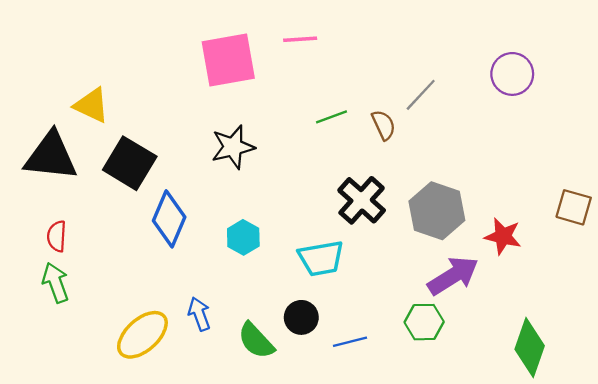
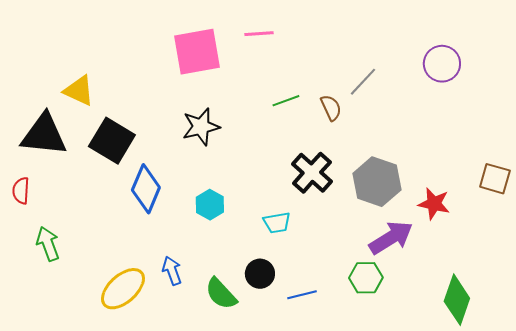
red semicircle: (57, 236) -> (21, 191), moved
cyan trapezoid: (321, 258) -> (277, 223), size x0.7

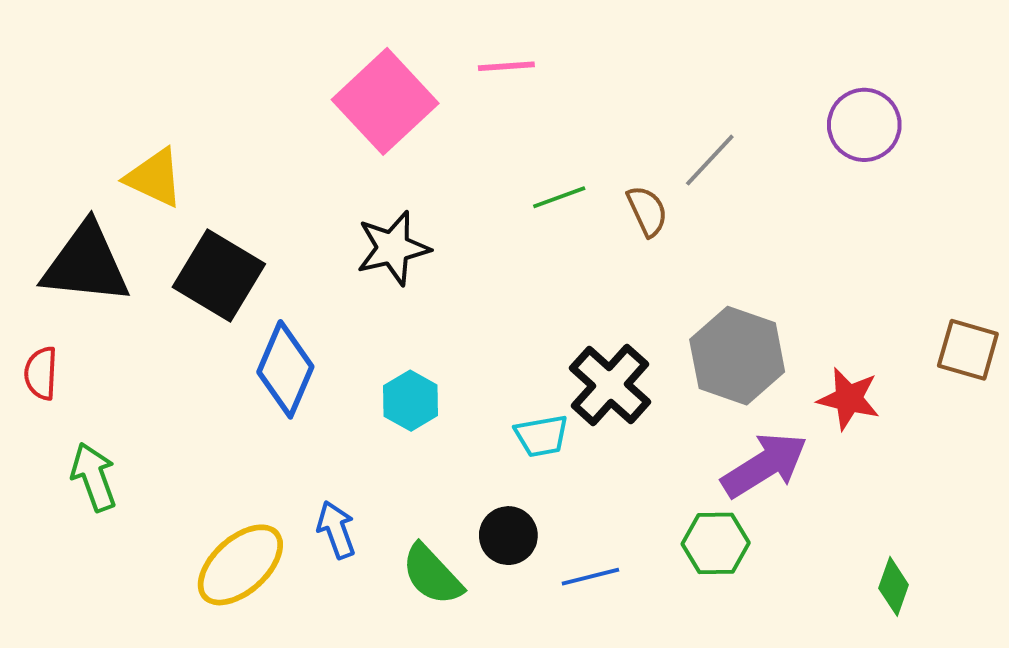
pink square: (197, 52) -> (385, 101), turned -33
black cross: (312, 173) -> (610, 385), moved
green diamond: (457, 300) -> (894, 586), size x0.6

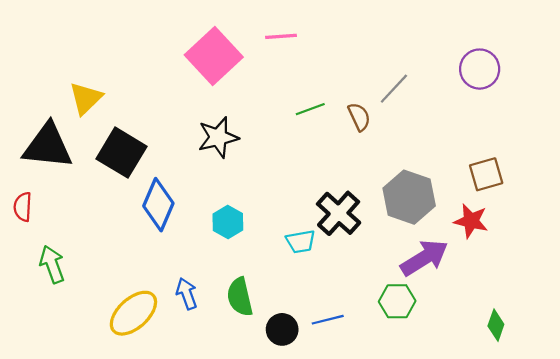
yellow triangle: (154, 178) -> (86, 98), turned 51
brown square: (968, 350) -> (486, 174), moved, turned -32
black circle: (508, 536) -> (282, 329), moved
green semicircle: (432, 575) -> (240, 297), moved, turned 30

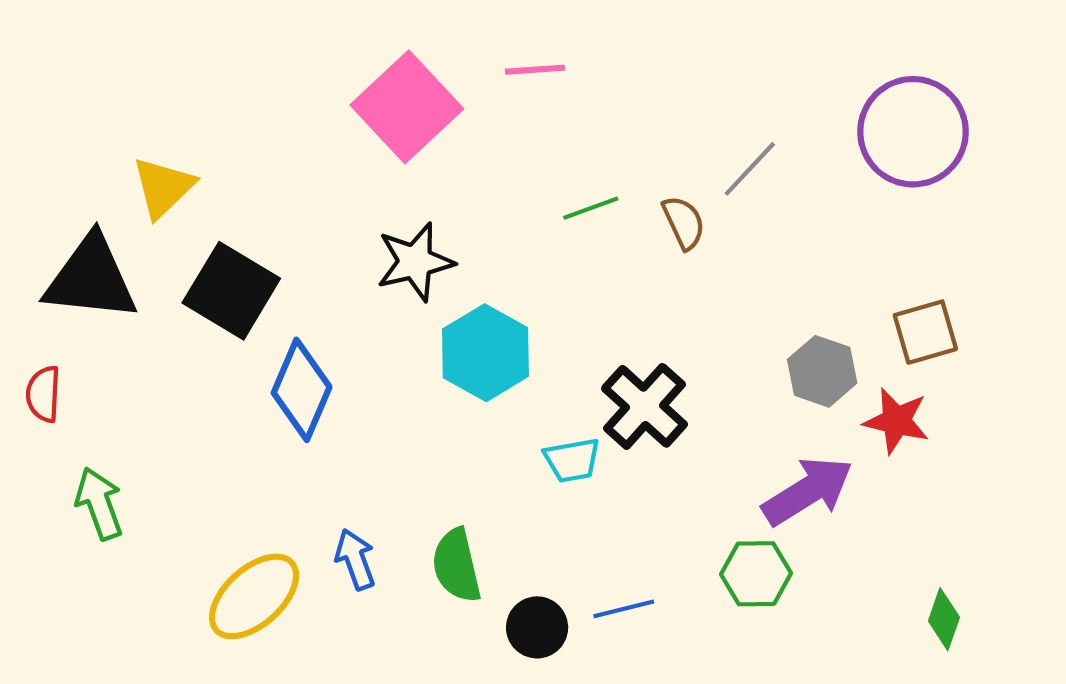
purple circle: (480, 69) -> (913, 132), size x1.4
gray hexagon: (409, 197) -> (822, 371), moved, size x0.7
cyan hexagon: (228, 222) -> (485, 353), moved, size x1.5

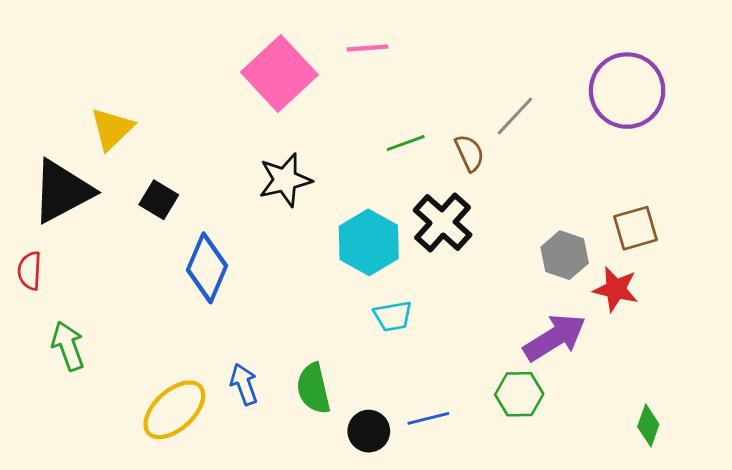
black triangle: (91, 278) -> (62, 191), turned -34
black square: (231, 291) -> (159, 200), size x0.6
cyan hexagon: (485, 353) -> (369, 242), moved
black cross: (644, 406) -> (443, 222), moved

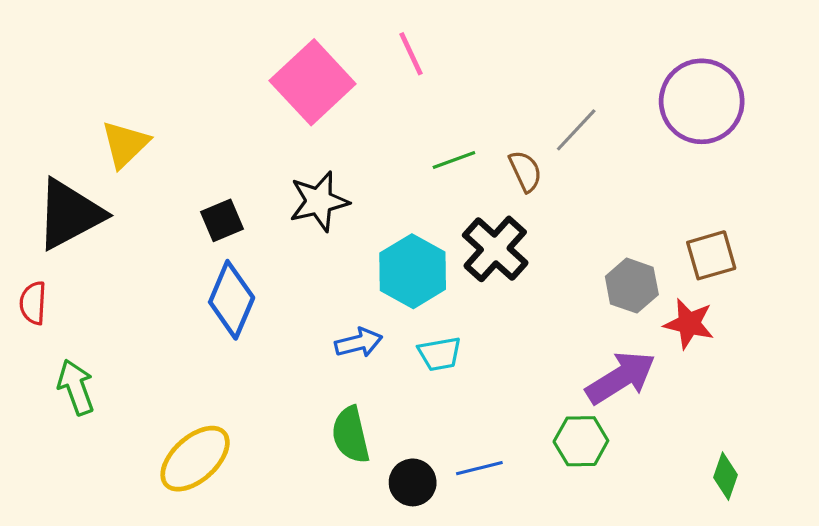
pink line: (367, 48) -> (411, 54), turned 69
black square: (159, 200) -> (222, 220), moved, turned 36
blue arrow: (244, 384) -> (359, 343), moved, turned 96

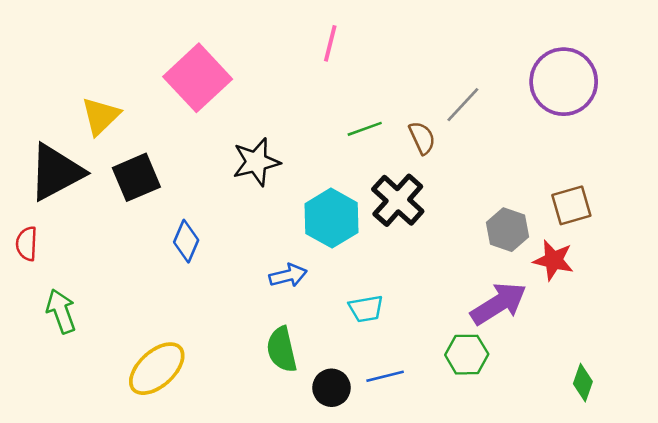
pink line: (411, 54) -> (330, 43), turned 39
pink square: (313, 82) -> (198, 78), moved
black square: (222, 220) -> (136, 177), moved, size x1.4
blue diamond: (232, 300) -> (186, 241), size x0.7
cyan trapezoid: (440, 354) -> (366, 309), moved

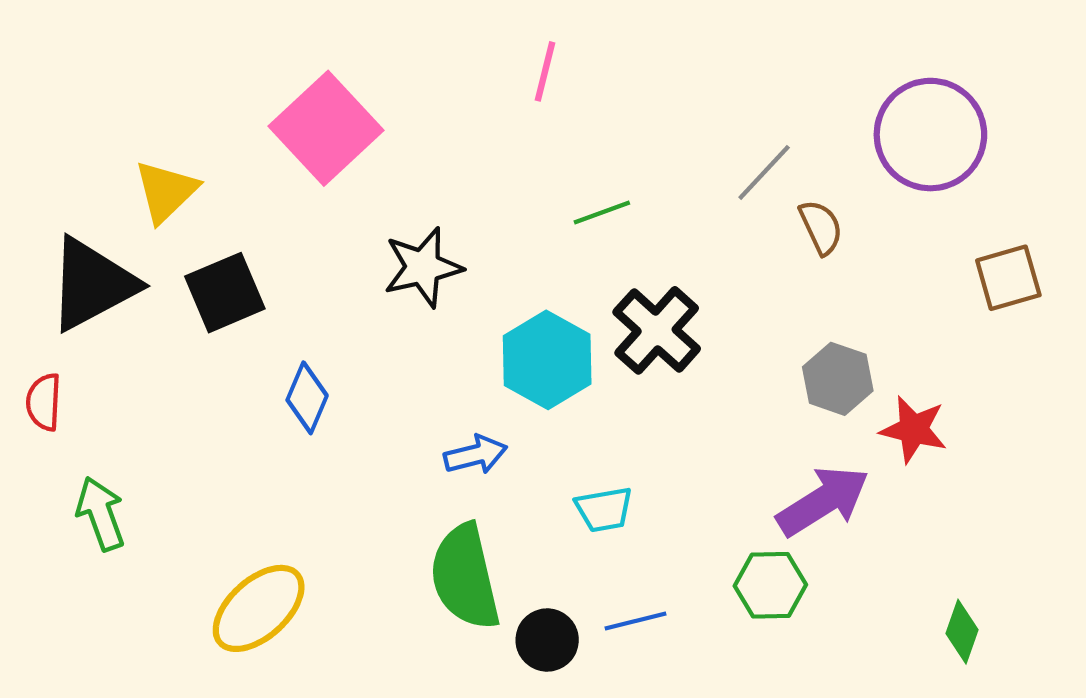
brown semicircle: (422, 138) -> (821, 227), moved
brown square: (571, 205) -> (1008, 278), moved
green semicircle: (282, 349) -> (465, 577), size x1.4

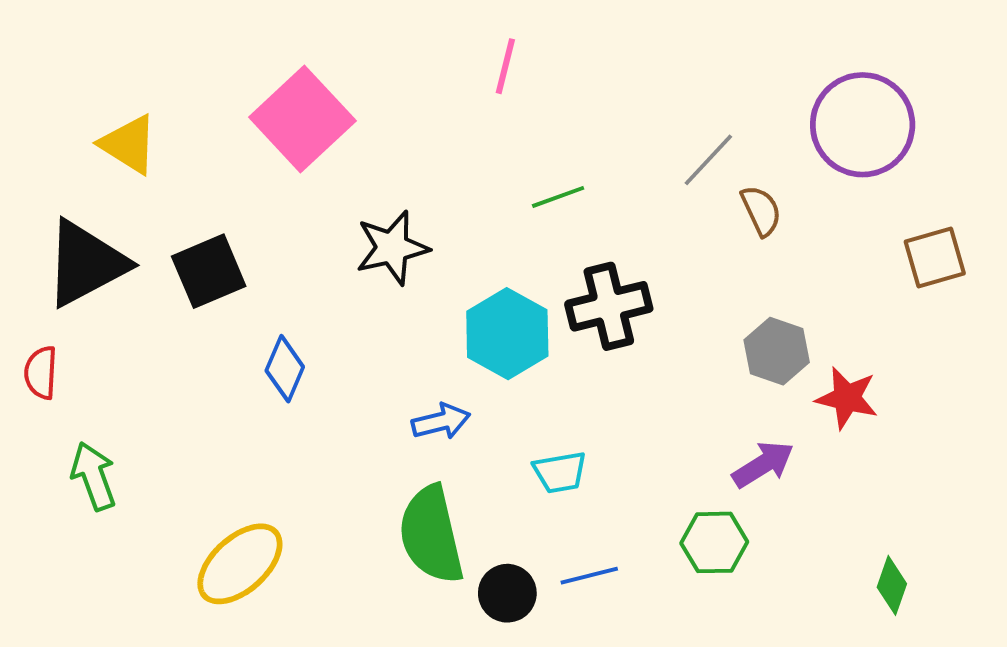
yellow triangle: (166, 191) -> (129, 144), moved, turned -44
black cross: (657, 330) -> (609, 306), turned 34
purple arrow: (823, 501) -> (763, 464), size x0.7

